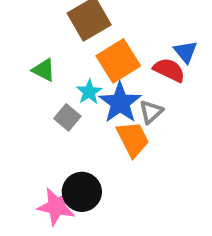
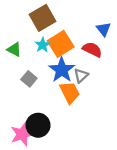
blue triangle: (186, 52) -> (104, 29), moved
cyan star: (89, 92) -> (43, 45), moved
pink star: (56, 206) -> (22, 134), turned -30

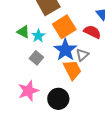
cyan star: (43, 45) -> (38, 36), moved
black circle: (38, 125) -> (58, 99), moved
pink star: (22, 134) -> (28, 91), moved

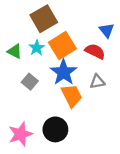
cyan star: (38, 36) -> (37, 48), moved
gray triangle: (82, 55) -> (97, 82), moved, turned 32
pink star: (28, 91) -> (20, 134), moved

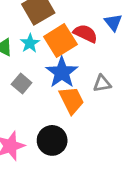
red semicircle: (95, 51) -> (85, 34), moved

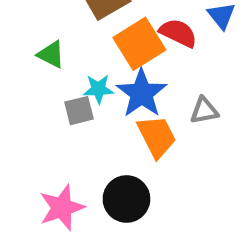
cyan star: (30, 43) -> (98, 89), moved, turned 30
gray square: (22, 84) -> (79, 111), turned 36

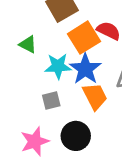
cyan star: (98, 89) -> (58, 66), size x1.4
gray square: (79, 111) -> (51, 100), moved

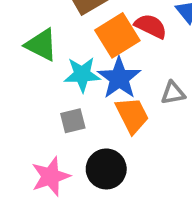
green triangle: (28, 44) -> (41, 45), size x1.4

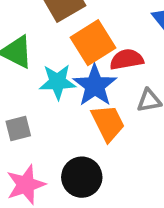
red semicircle: (151, 26) -> (127, 59), moved, turned -36
gray square: (73, 121) -> (18, 129), moved

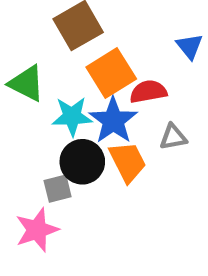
gray square: (18, 129) -> (58, 189), moved
black circle: (82, 177) -> (82, 162), moved

